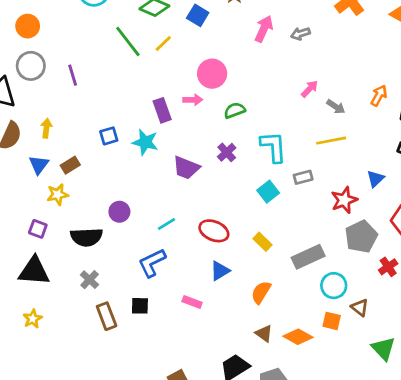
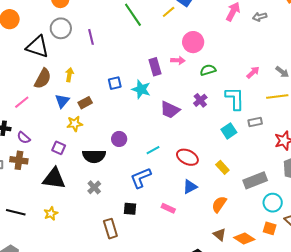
yellow line: (163, 43) -> (169, 12), moved
pink arrow: (310, 89) -> (253, 72), moved
brown rectangle: (107, 316) -> (110, 229), moved

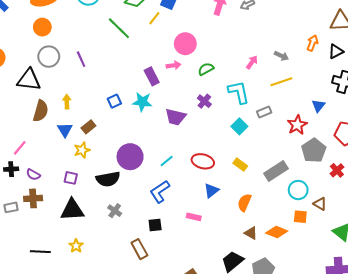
pink line: (22, 102) -> (20, 148), moved
purple circle: (119, 139) -> (130, 157), size x1.6

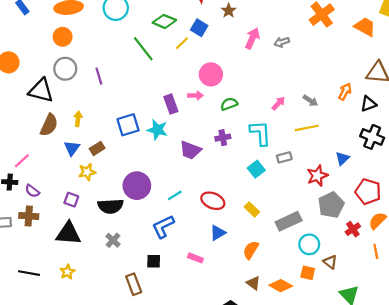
blue square: (114, 101) -> (128, 125), size x1.5
purple cross: (204, 101) -> (223, 138), turned 32

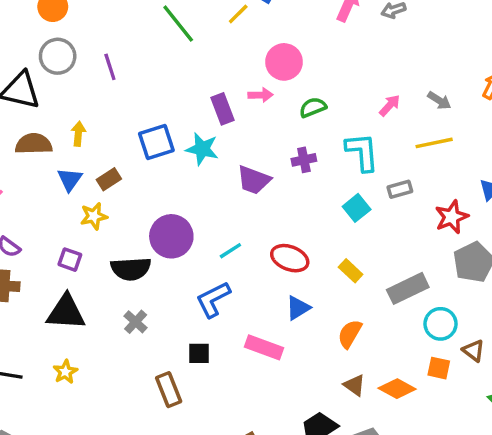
brown semicircle: (49, 125) -> (34, 144), turned -115
pink rectangle: (195, 258) -> (264, 347), size x1.5

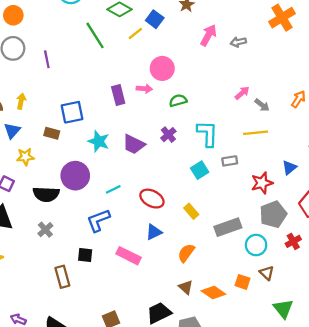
pink arrow: (390, 105) -> (242, 93), moved
cyan star: (202, 149) -> (99, 141), moved
purple cross: (304, 160) -> (168, 135), turned -35
brown rectangle: (109, 179) -> (52, 133), moved, turned 42
cyan circle: (441, 324) -> (256, 245), moved

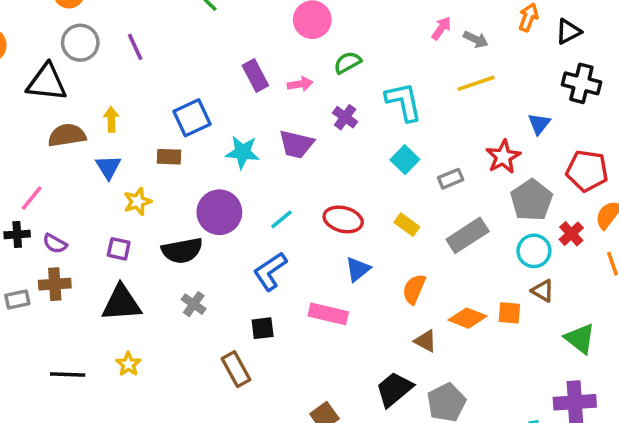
pink arrow: (144, 89) -> (300, 84), moved
gray rectangle: (230, 161) -> (451, 179), moved
cyan circle: (256, 245) -> (534, 251), moved
orange diamond: (213, 292) -> (468, 318), moved

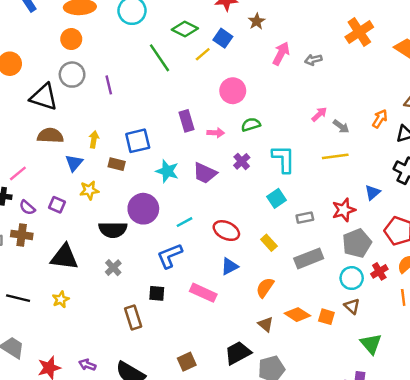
yellow arrow: (111, 119) -> (94, 139), moved
purple square: (119, 249) -> (57, 205), moved

